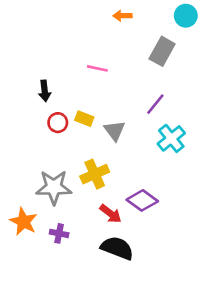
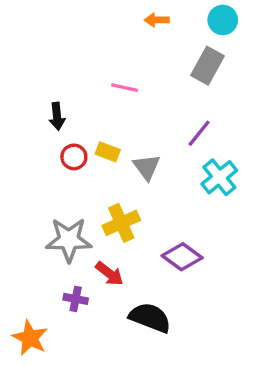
cyan circle: (186, 16) -> (223, 20), moved
red arrow: (111, 214) -> (109, 274), moved
orange star: (23, 222) -> (30, 338), moved

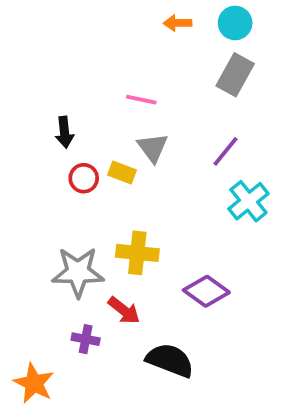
cyan circle: (223, 20) -> (235, 23), moved
gray triangle: (147, 167) -> (153, 148), moved
yellow cross: (121, 223) -> (137, 253), turned 30

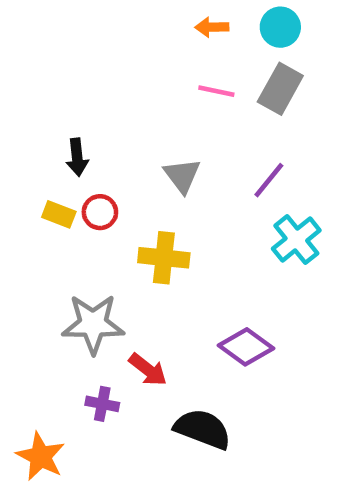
pink line: (141, 100) -> (216, 91), moved
yellow rectangle: (122, 172) -> (59, 214), moved
yellow cross: (137, 253) -> (164, 258), moved

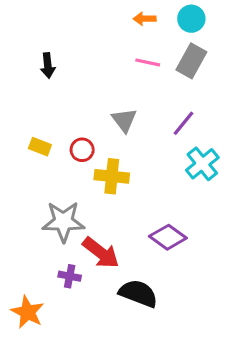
black arrow: (77, 157) -> (48, 66), moved
red circle: (100, 212) -> (82, 150), moved
red arrow: (148, 370) -> (101, 253), size x1.4

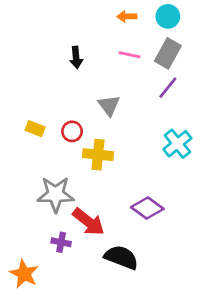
black arrow: (48, 66) -> (76, 57), moved
purple line: (184, 123) -> (168, 88), moved

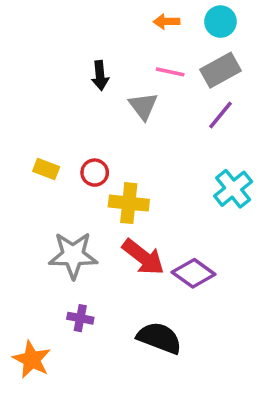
gray rectangle: (168, 53) -> (220, 70), turned 32
gray triangle: (109, 105) -> (143, 106), moved
red arrow: (88, 222) -> (143, 257), moved

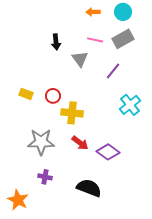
purple line: (220, 115) -> (113, 71), moved
red arrow: (143, 257) -> (80, 143), size x0.7

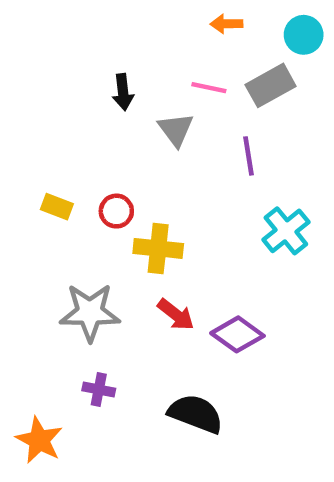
orange arrow: (93, 12) -> (226, 24), moved
cyan circle: (123, 12) -> (304, 35), moved
purple line: (113, 71) -> (249, 156), turned -48

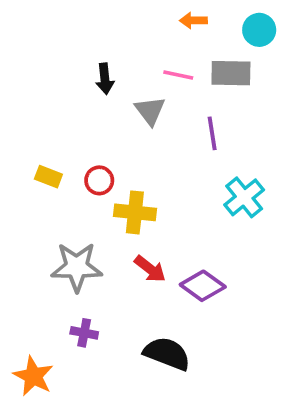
gray rectangle: (271, 85) -> (231, 73), turned 30

